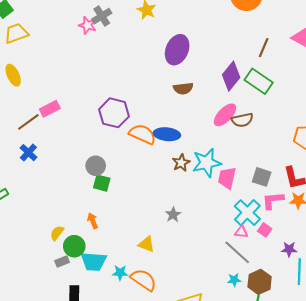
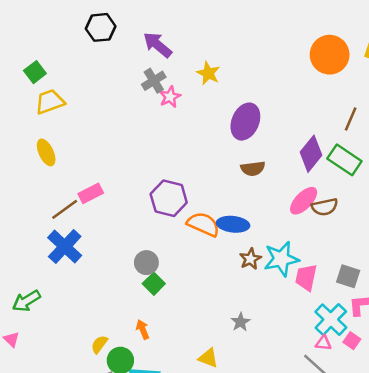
pink star: (87, 25) -> (170, 97), moved, turned 30
blue cross: (28, 153) -> (65, 247), size x1.6
green square: (102, 183) -> (154, 284), turned 30

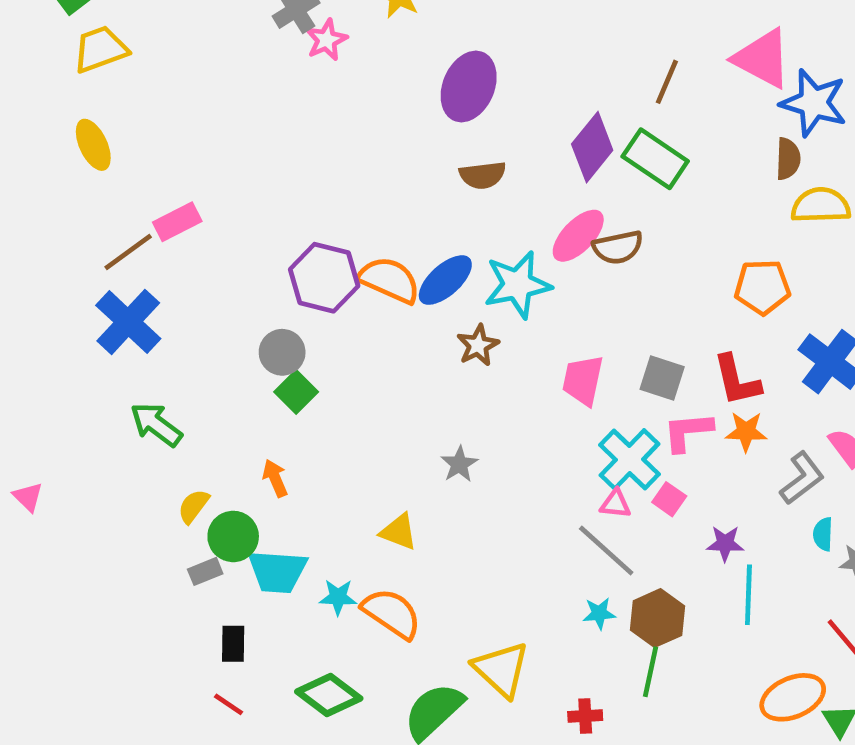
purple hexagon: (169, 198) -> (324, 278), moved
blue ellipse: (233, 224) -> (445, 280), turned -48
cyan star: (281, 259) -> (518, 285), moved
green arrow: (26, 301) -> (156, 425), moved, turned 68

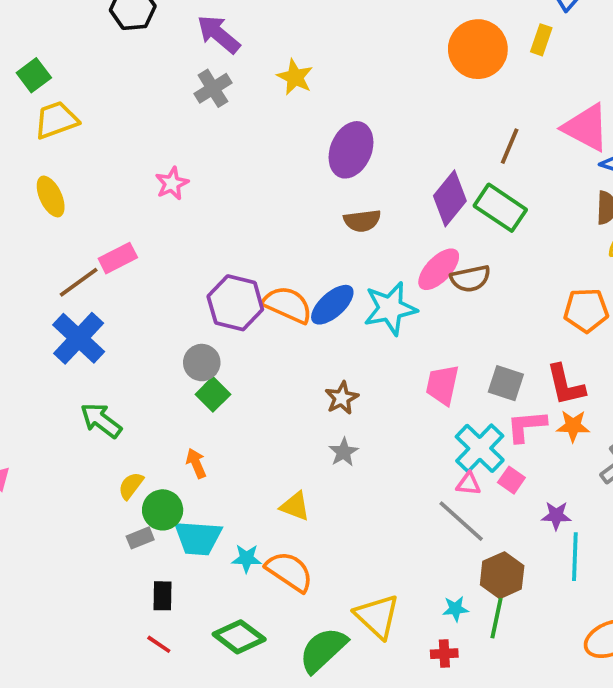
pink star: (326, 40) -> (172, 183), moved
brown star: (478, 345) -> (342, 398), moved
cyan star: (599, 613) -> (455, 609), moved

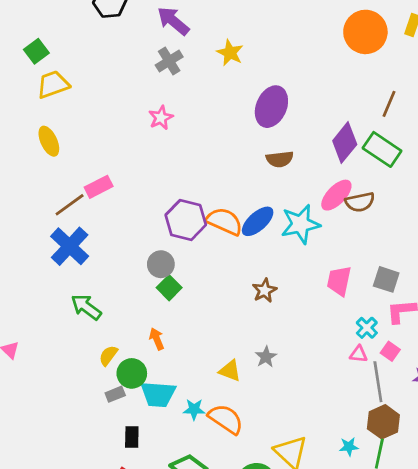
pink star: (172, 183) -> (161, 118), moved
cyan cross: (480, 448) -> (367, 328), size x0.6
gray star: (344, 452) -> (266, 357), moved
gray line: (461, 521) -> (378, 382), moved, turned 39

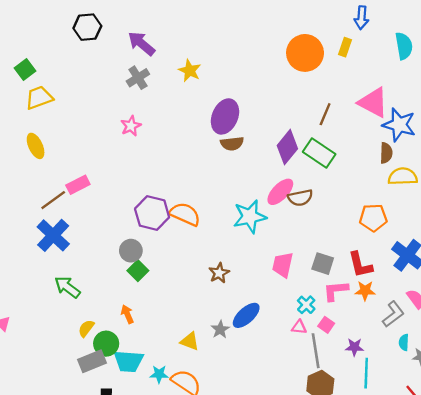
brown semicircle: (280, 159) -> (232, 144), moved
blue ellipse: (258, 221) -> (246, 315), moved
gray rectangle: (115, 394) -> (92, 361), size x1.6

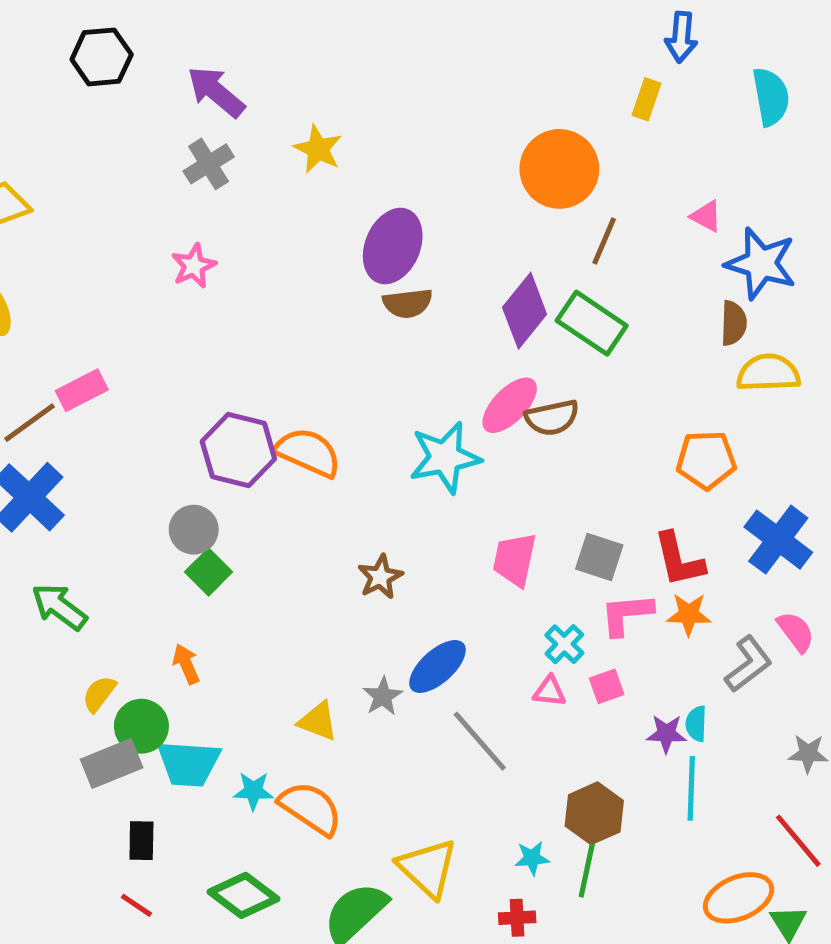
orange circle: (305, 53) -> (559, 169), moved
pink triangle: (373, 102) -> (706, 216), size x0.5
pink square: (326, 325) -> (607, 686), turned 35
cyan semicircle: (404, 342) -> (696, 724), moved
gray line: (316, 351) -> (480, 741), moved, turned -32

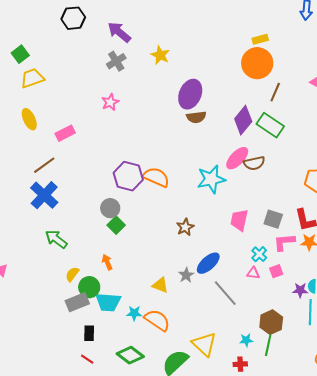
yellow rectangle: (646, 99) -> (260, 39), moved, turned 56
pink rectangle: (82, 390) -> (65, 133), moved

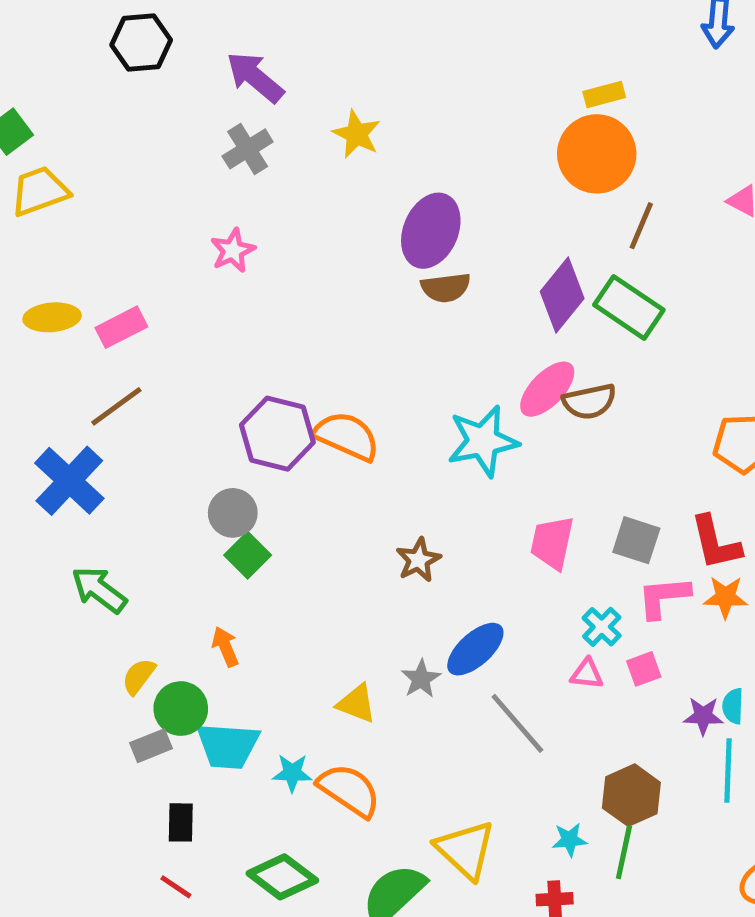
yellow ellipse: (29, 119) -> (52, 317), moved, turned -70
brown line: (44, 165) -> (116, 406), moved
gray rectangle: (77, 302) -> (151, 746), size x0.7

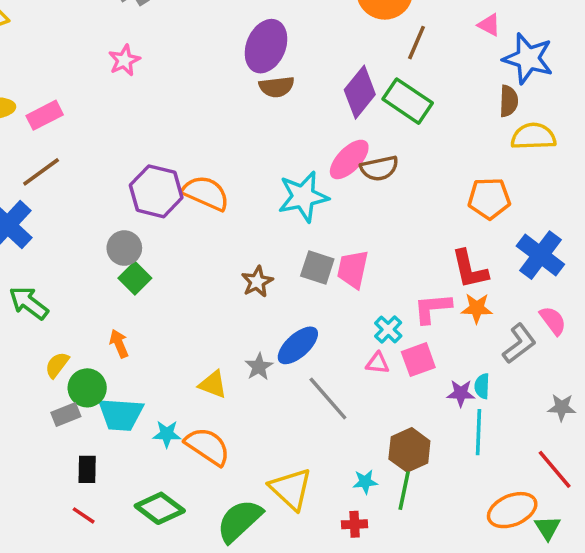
gray square: (636, 540) -> (317, 267), moved
pink square: (644, 669) -> (418, 360), size x1.4

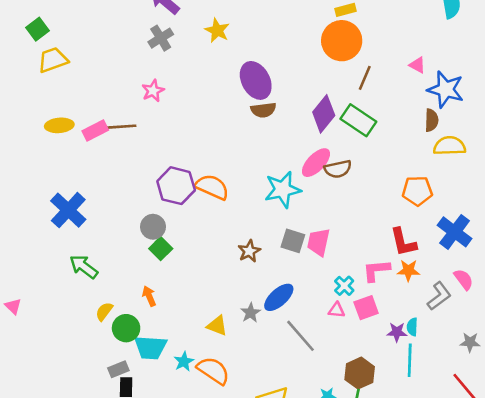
purple ellipse: (266, 46) -> (256, 80), turned -51
brown line: (41, 172) -> (121, 127), moved, turned 32
gray rectangle: (66, 414) -> (118, 369), moved
cyan star: (167, 434) -> (184, 362), turned -30

